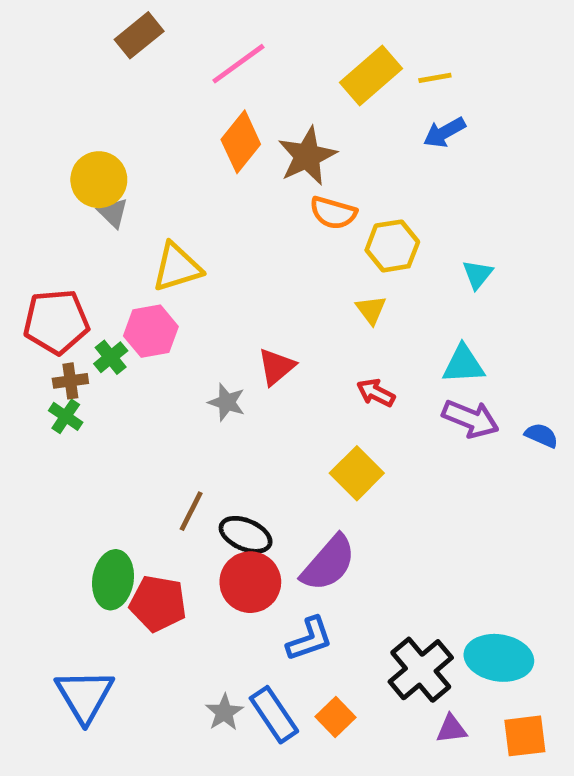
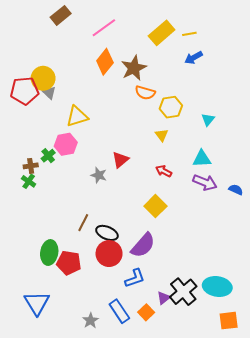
red pentagon: (56, 322) -> (24, 91), moved
gray star: (224, 712) -> (90, 321), moved
purple triangle: (452, 729) -> (164, 298), moved, turned -32

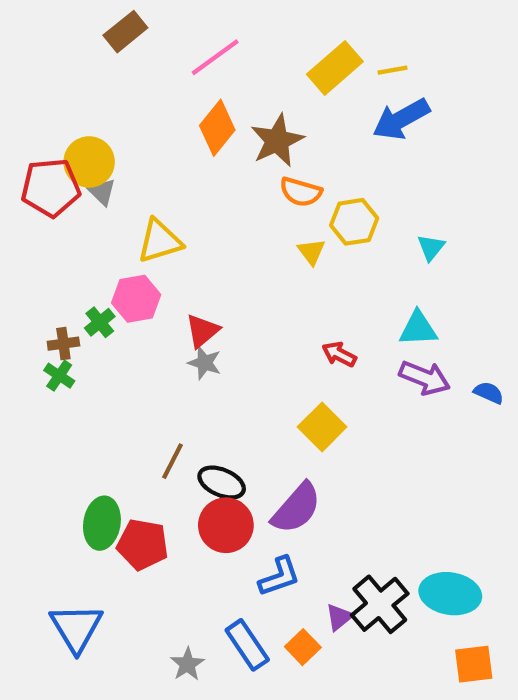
blue arrow: (194, 58) -> (401, 119), size x1.5
yellow triangle: (162, 135) -> (311, 252), moved
red triangle: (120, 160) -> (202, 331), moved

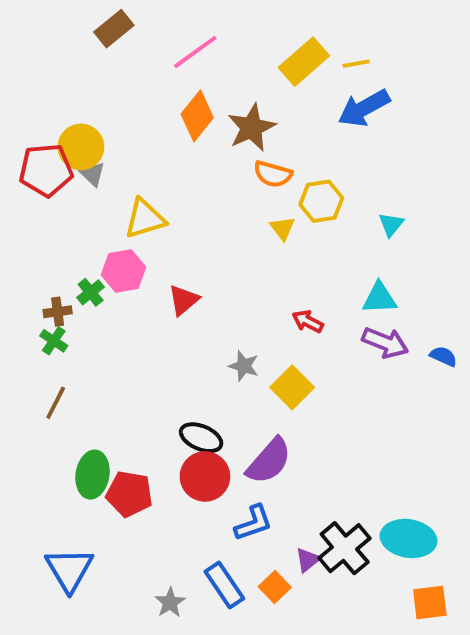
gray star: (205, 363) -> (244, 366), moved
brown line: (172, 461) -> (56, 403), moved

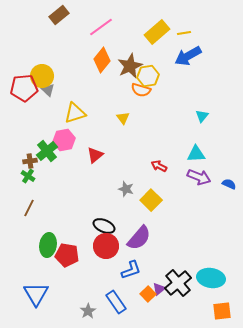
yellow hexagon: (321, 201) -> (148, 76), moved
yellow triangle: (282, 228) -> (123, 118), moved
green cross: (91, 292) -> (47, 151), size x1.5
orange square: (275, 587) -> (148, 294), moved

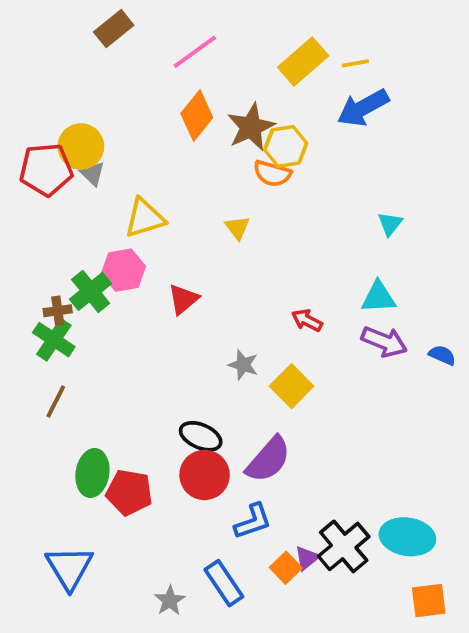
green cross: (28, 176) -> (54, 340), size x1.5

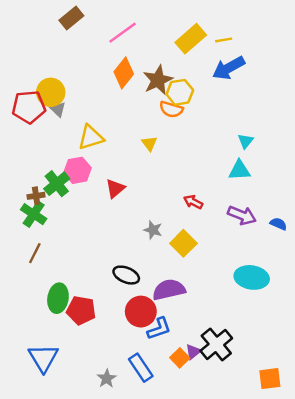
cyan triangle: (378, 297) -> (239, 170), moved
purple semicircle: (268, 459) -> (169, 290), turned -144
red circle: (205, 475) -> (141, 312), moved
cyan ellipse: (407, 537) -> (252, 277), moved

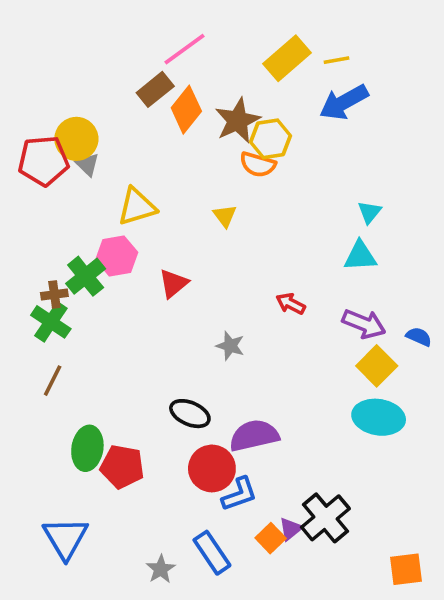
brown rectangle: (71, 18) -> (155, 89), moved
yellow square: (183, 243) -> (377, 366), moved

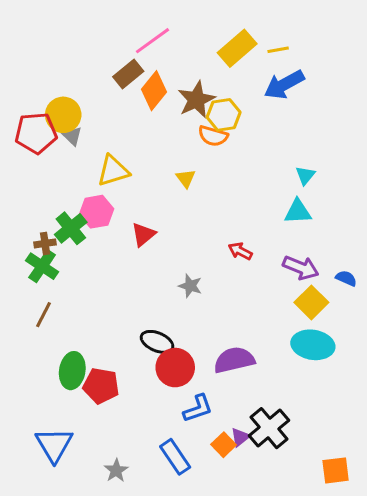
purple semicircle: (254, 436) -> (234, 360), moved
red circle: (212, 468) -> (175, 368), moved
gray star: (161, 569) -> (116, 470), moved

